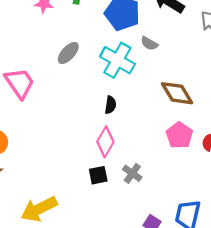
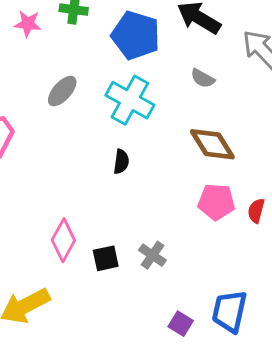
gray semicircle: (149, 44) -> (203, 78), moved
pink pentagon: (179, 135) -> (216, 202), turned -30
pink diamond: (105, 142) -> (63, 240), moved

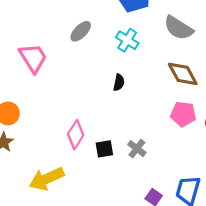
gray semicircle: (203, 78) -> (178, 28), size x1.8
cyan cross: (130, 100) -> (127, 40), size x0.7

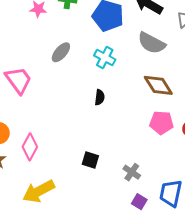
pink diamond: (76, 135) -> (30, 147), moved
black square: (104, 149) -> (90, 160), turned 30
gray cross: (137, 149) -> (132, 172), moved

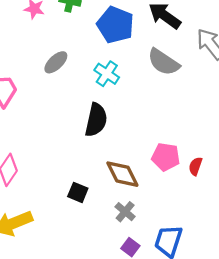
brown diamond: (158, 85) -> (122, 174), moved
black semicircle: (100, 97) -> (96, 120), size x1.8

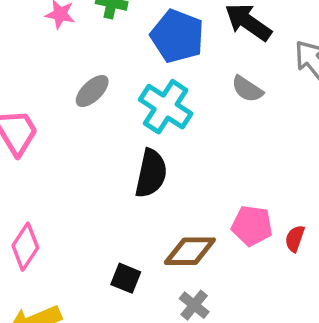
gray semicircle: (164, 62) -> (247, 89), size x0.7
cyan cross: (107, 74) -> (166, 107), size x1.4
brown diamond: (122, 174) -> (190, 251), turned -63

